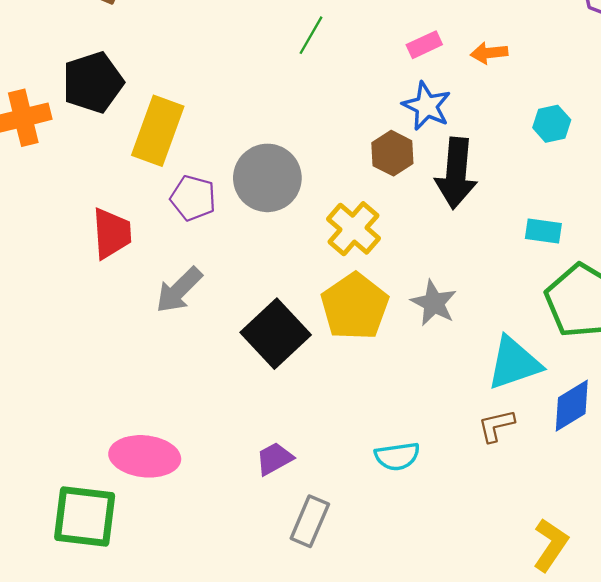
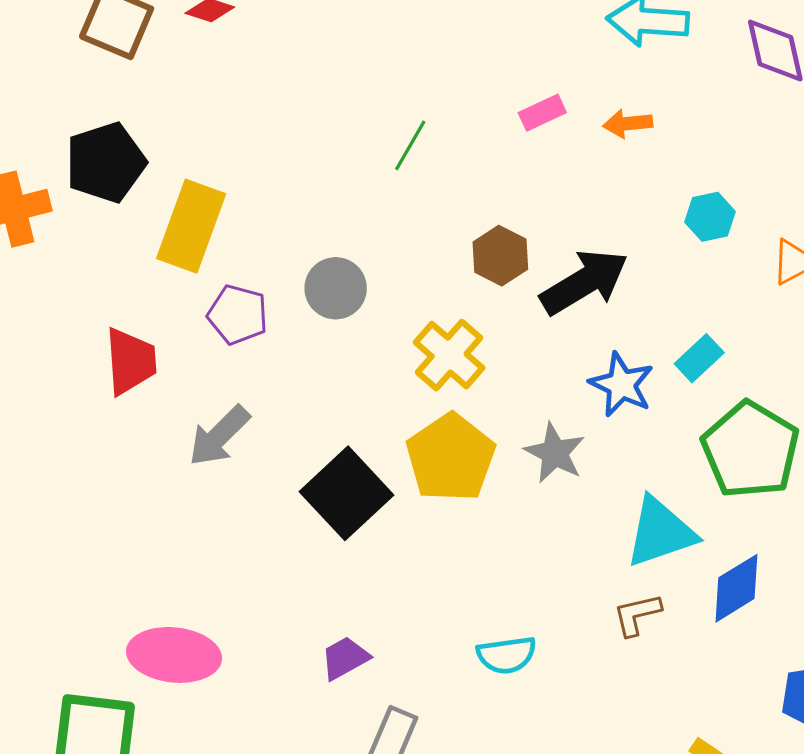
green line: (311, 35) -> (410, 145), moved
blue star: (427, 106) -> (622, 385), moved
black arrow: (456, 173) -> (584, 282), turned -126
gray circle: (267, 178) -> (336, 288), size x0.7
cyan rectangle: (543, 231) -> (699, 358), turned -51

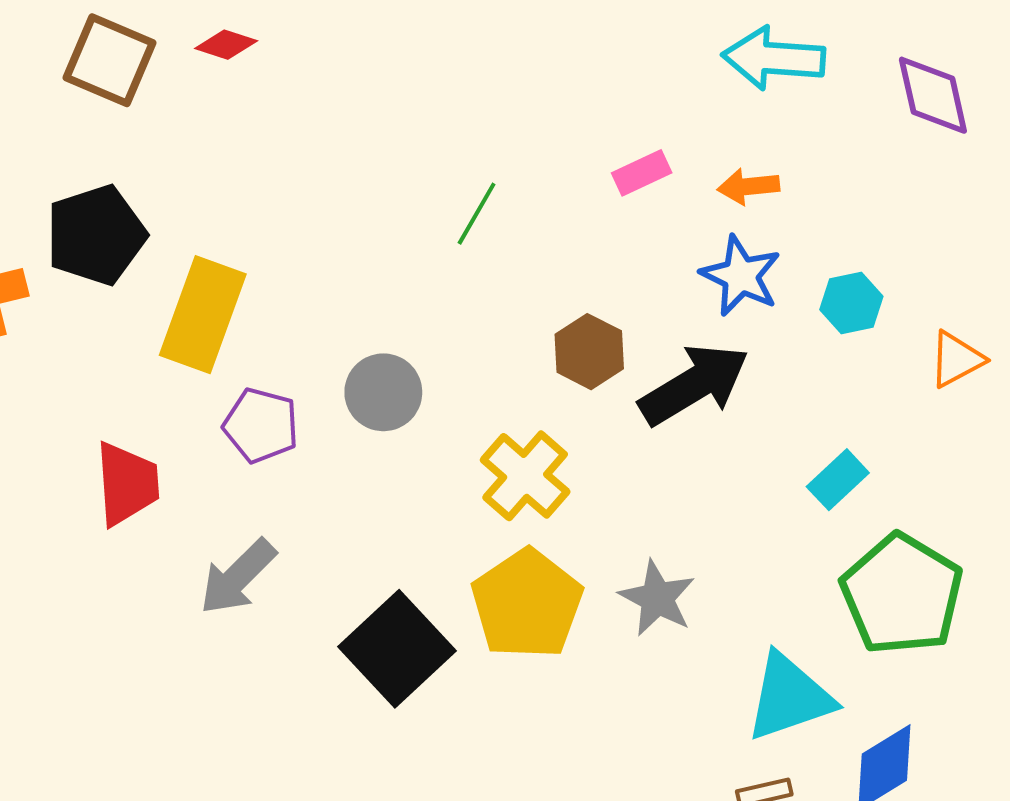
blue star: (622, 385) -> (741, 276), moved

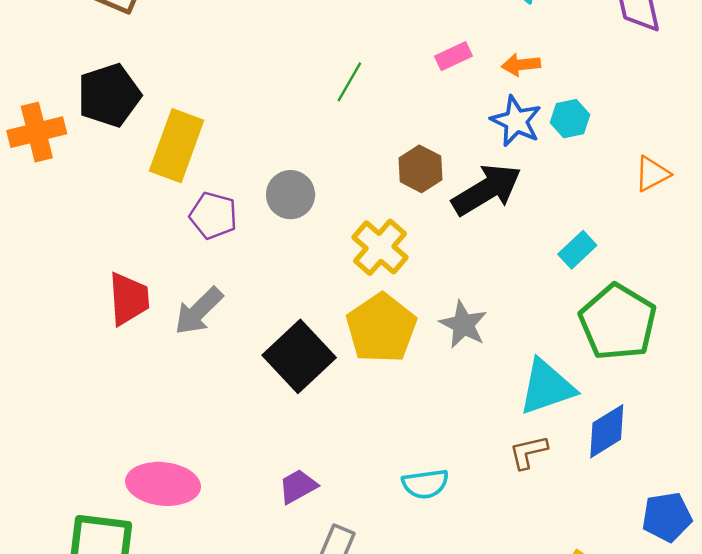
cyan hexagon: (851, 303) -> (570, 119), moved
red trapezoid: (127, 484) -> (129, 299), moved

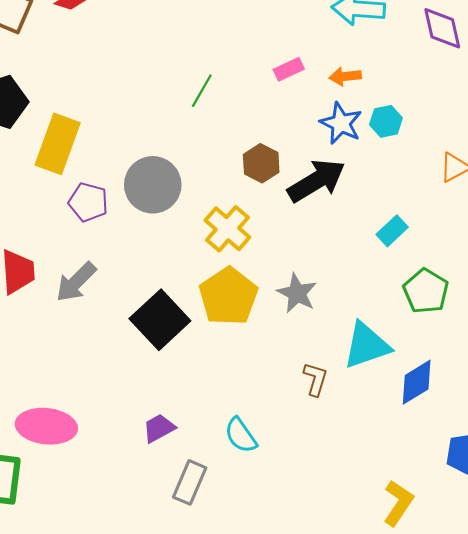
gray circle: (291, 195) -> (153, 185), size x1.4
green pentagon: (618, 322) -> (426, 291), size x0.7
brown L-shape: (528, 452) -> (315, 379), moved, turned 120
cyan semicircle: (425, 484) -> (241, 435), moved, turned 63

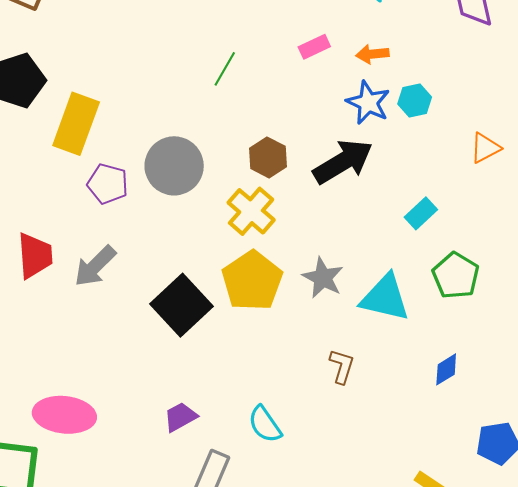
brown hexagon: (261, 163) -> (268, 157), moved
cyan triangle: (367, 345) -> (385, 298), moved, turned 32
blue diamond: (417, 382) -> (446, 369), size x0.7

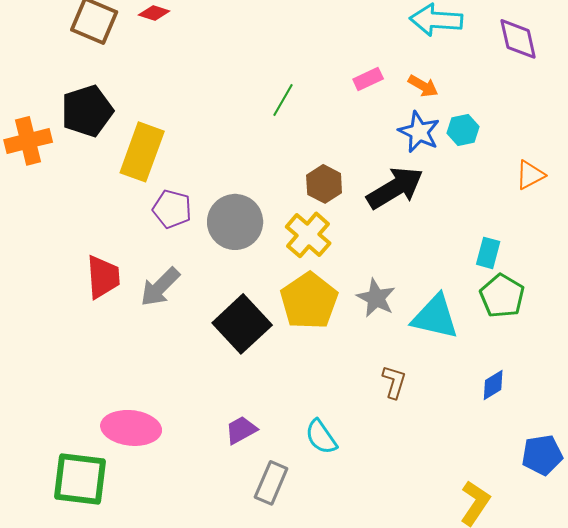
orange arrow: (372, 54) -> (423, 86), turned -144
gray circle: (174, 166) -> (235, 222), moved
cyan rectangle: (421, 213) -> (488, 253), moved, turned -32

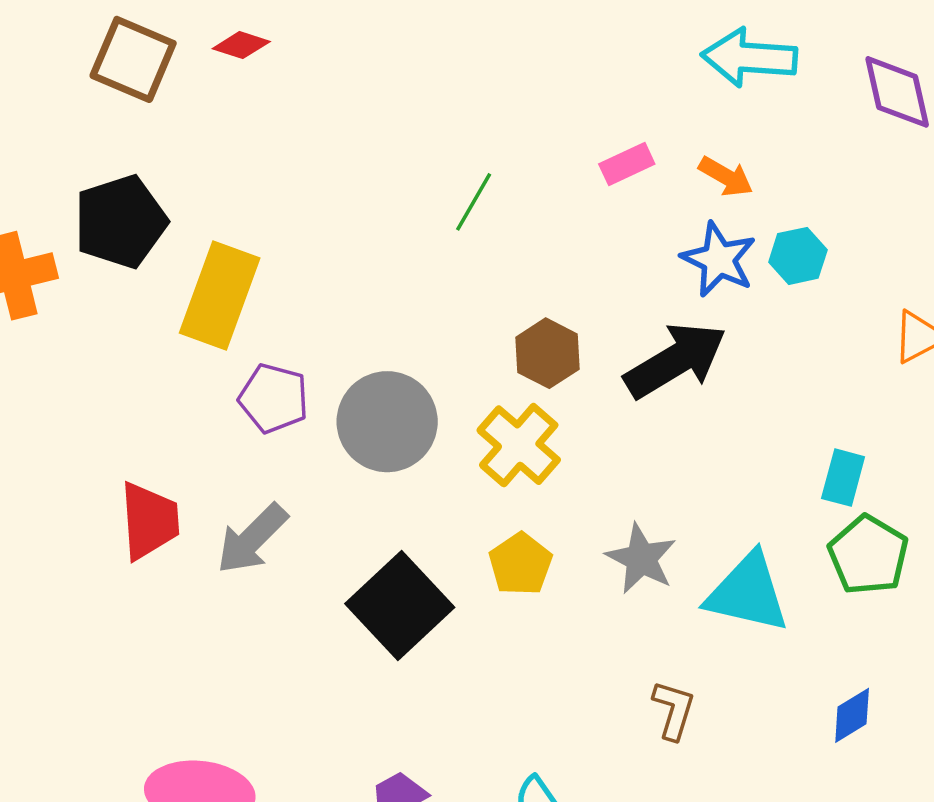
yellow pentagon: (309, 301) -> (520, 564), size x0.6

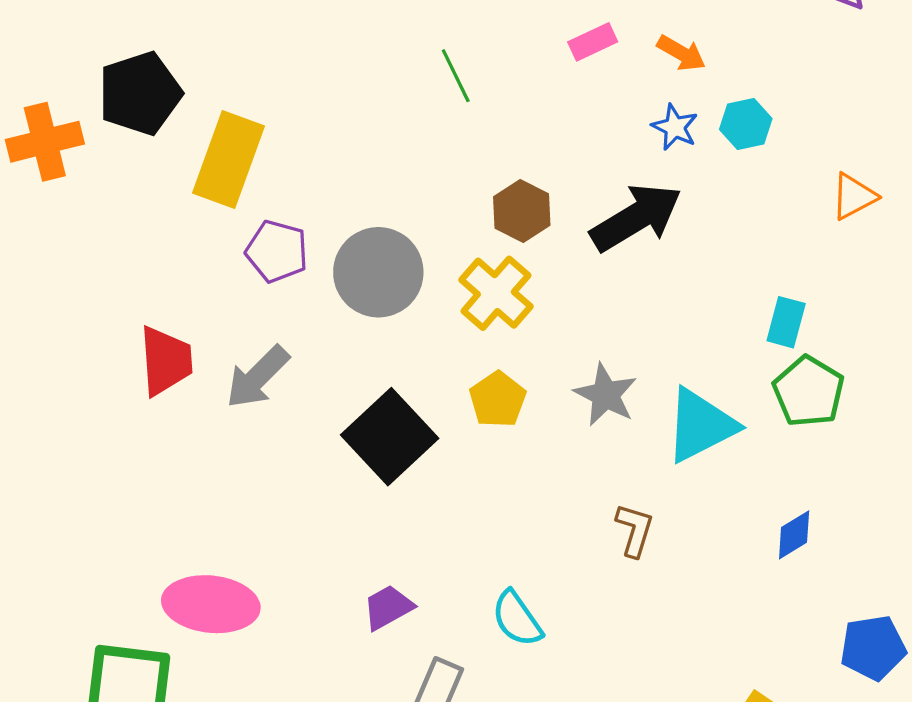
green line: (474, 202) -> (456, 76), turned -56
blue star: (719, 259) -> (675, 127), size x0.7
cyan triangle: (748, 593) -> (701, 425), turned -40

